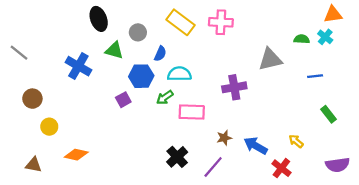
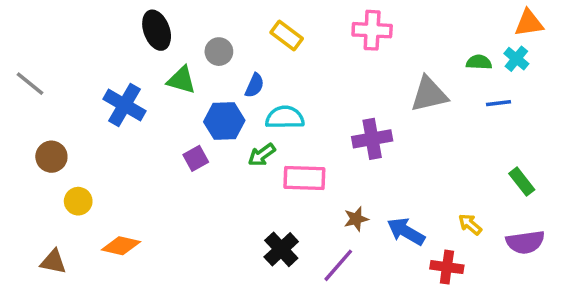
yellow rectangle: (180, 22) -> (287, 36), size x0.7
pink cross: (221, 22) -> (372, 30), moved
blue line: (315, 76) -> (499, 103), moved
purple semicircle: (338, 165) -> (525, 242), moved
red cross: (281, 168) -> (447, 267), turned -30

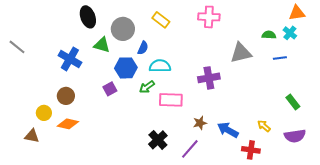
gray circle: (219, 52) -> (123, 29), size x1.5
brown circle: (51, 157) -> (66, 96), moved
orange diamond: (121, 246) -> (68, 124), moved
brown triangle: (53, 262) -> (32, 136), moved

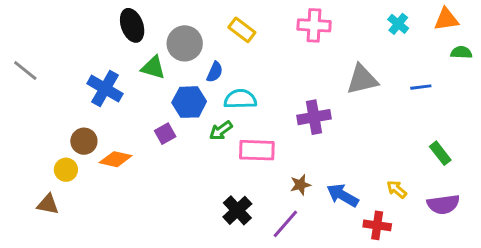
cyan cross: (290, 33) -> (398, 24), moved
green semicircle: (269, 35) -> (461, 52), moved
brown circle: (66, 96) -> (84, 141), moved
orange diamond: (68, 124) -> (116, 159), moved

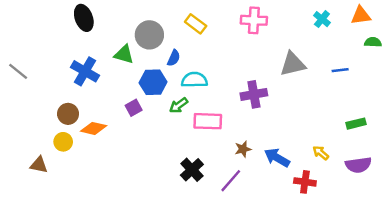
black ellipse: (132, 25) -> (84, 18), moved
gray line: (25, 70) -> (18, 71), moved
green rectangle: (440, 153) -> (356, 124), turned -66
yellow circle: (66, 170) -> (63, 142), moved

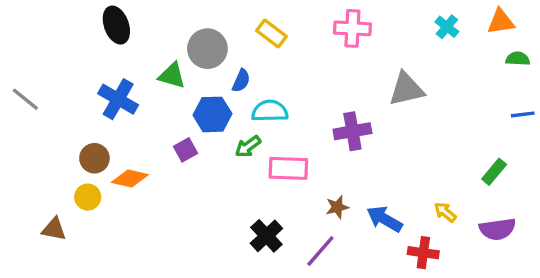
blue line: (340, 70) -> (523, 114), moved
green rectangle: (356, 124) -> (494, 172), turned -36

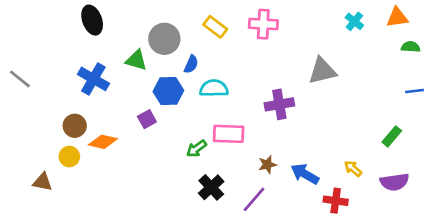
pink cross: (352, 28) -> (263, 24), moved
green arrow: (248, 146) -> (196, 149), moved

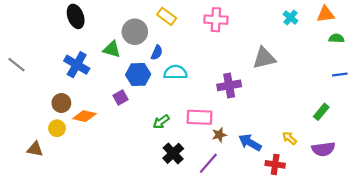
yellow rectangle: (215, 27) -> (167, 16), moved
pink rectangle: (229, 134) -> (199, 117), moved

